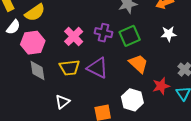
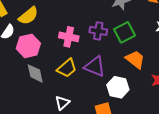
pink cross: (74, 36) -> (69, 37), turned -30
yellow trapezoid: (69, 68) -> (67, 68), turned -30
white hexagon: (132, 100) -> (118, 87), moved

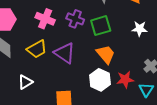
white hexagon: (118, 87) -> (100, 80), moved

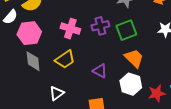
purple cross: (75, 19) -> (100, 26), turned -30
purple triangle: (65, 53) -> (100, 71), moved, size x0.7
red star: (125, 79) -> (157, 93), moved

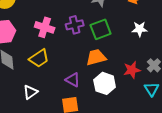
orange trapezoid: (134, 58) -> (96, 57), moved, turned -60
purple triangle: (100, 71) -> (73, 80), moved
red star: (157, 93) -> (132, 70), moved

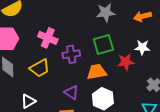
purple cross: (75, 25) -> (71, 54), moved
red star: (132, 70) -> (126, 62), moved

